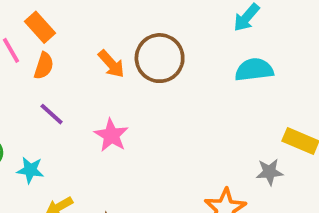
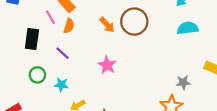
purple line: (52, 114) -> (62, 53), moved
gray star: (270, 172) -> (183, 83), moved

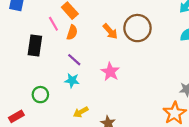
purple line: (62, 53) -> (74, 60), moved
green circle: (37, 75) -> (40, 95), moved
cyan star: (61, 85) -> (72, 80), moved

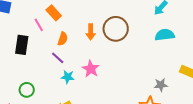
orange arrow: (110, 31) -> (91, 32), turned 42
orange semicircle: (72, 32) -> (63, 39), moved
cyan star: (72, 80) -> (68, 77), moved

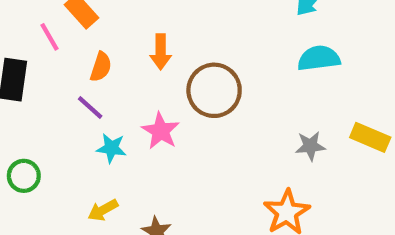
brown circle: (116, 29) -> (214, 90), moved
gray star: (161, 85) -> (310, 146), moved

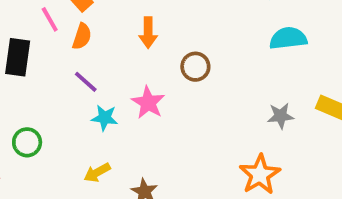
orange semicircle: (101, 67) -> (82, 36), moved
brown circle: (214, 90) -> (195, 67), size x0.6

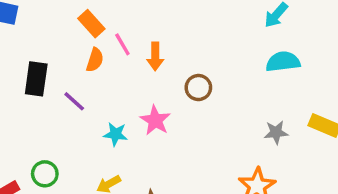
pink line: (50, 19) -> (122, 44), moved
purple line: (86, 82) -> (74, 101), moved
green circle: (27, 142) -> (45, 174), moved

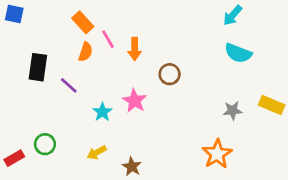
cyan semicircle: (283, 62) -> (238, 53), turned -152
cyan star: (116, 134) -> (102, 112), turned 30

